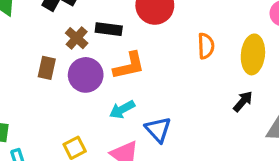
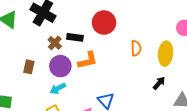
brown rectangle: (47, 68) -> (29, 67), moved
cyan arrow: (122, 109) -> (58, 88), moved

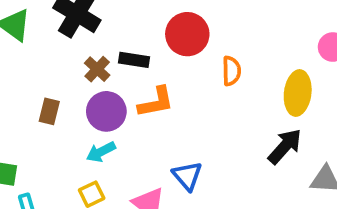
orange semicircle: (136, 48) -> (231, 71), moved
black arrow: (159, 83) -> (285, 146), size x1.5

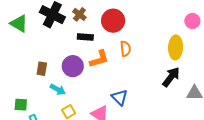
brown cross: (97, 69) -> (79, 14), moved
orange semicircle: (231, 71) -> (125, 49), moved
cyan arrow: (101, 152) -> (58, 89), moved, turned -119

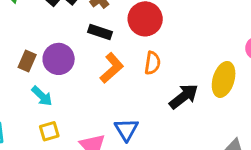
orange L-shape: (99, 59) -> (112, 68), turned -40
purple circle: (73, 66) -> (59, 59), moved
black arrow: (171, 77) -> (184, 96), moved

